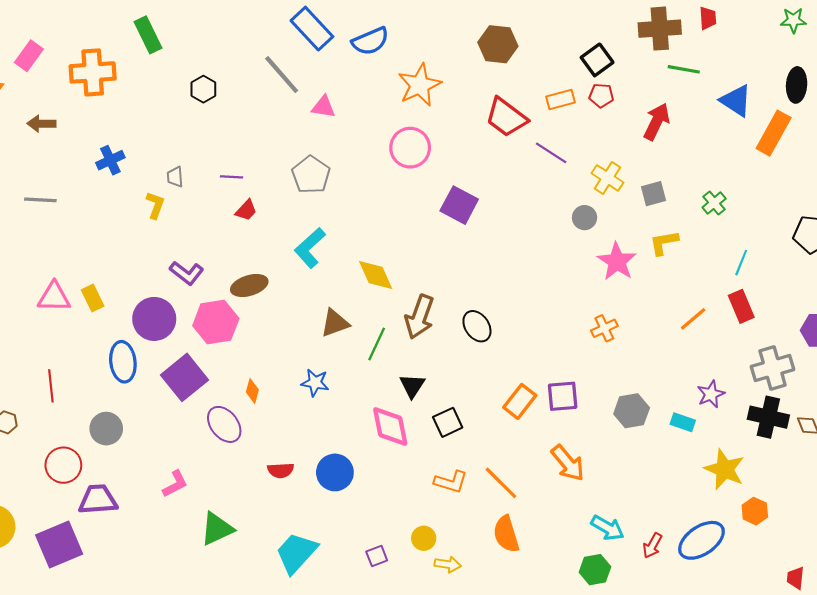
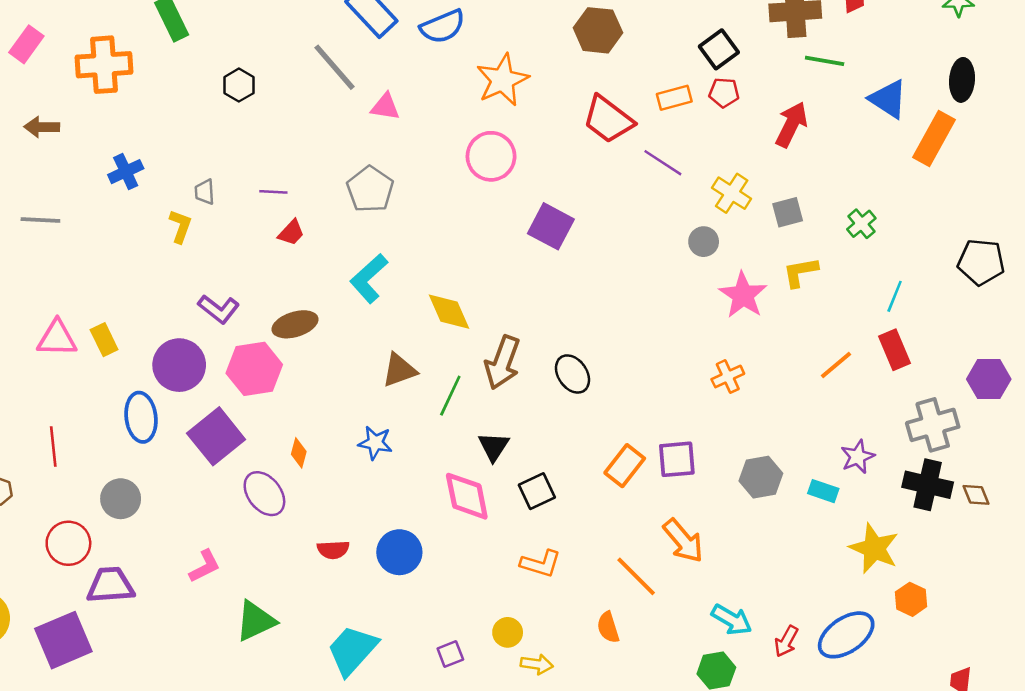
orange line: (501, 483) -> (636, 576), moved
orange semicircle: (506, 534) -> (608, 627), size x0.7

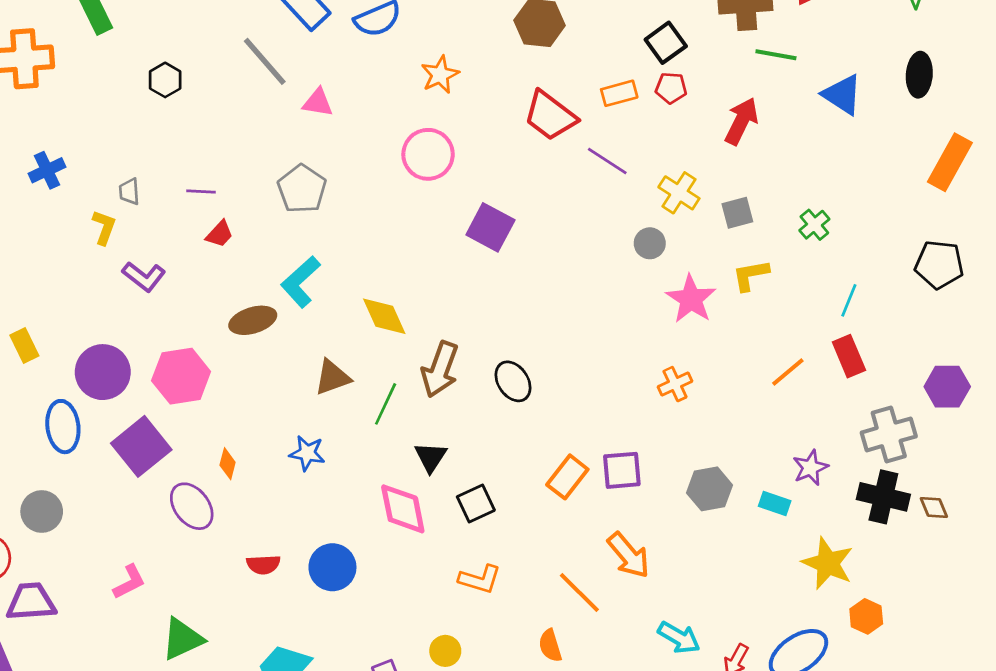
orange star: (502, 80) -> (440, 75), size x0.7
orange rectangle: (934, 138) -> (950, 162), moved
purple L-shape: (219, 309) -> (144, 276), moved
brown ellipse: (295, 324) -> (253, 320), moved

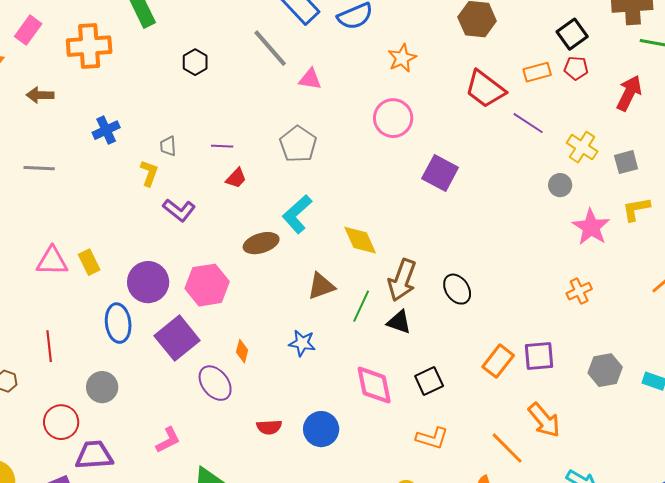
black triangle: (431, 457) -> (399, 322), moved, turned -44

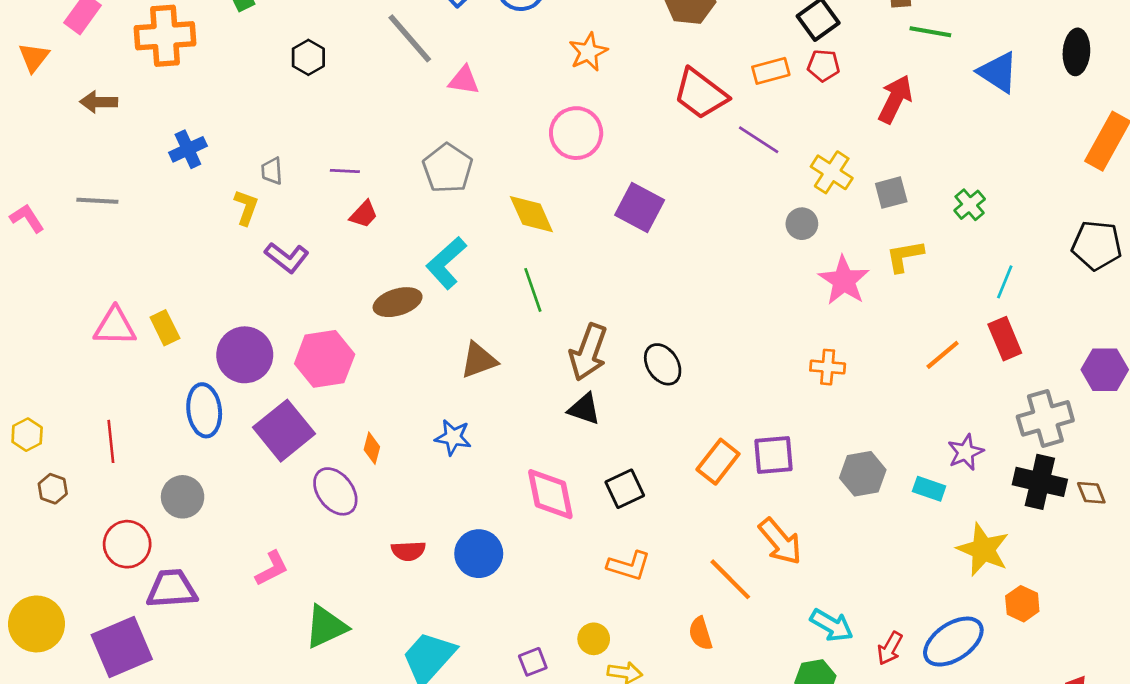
yellow diamond: (360, 240) -> (531, 214), moved
orange cross: (579, 291) -> (828, 367), turned 30
green line: (361, 306) -> (533, 290), moved, turned -44

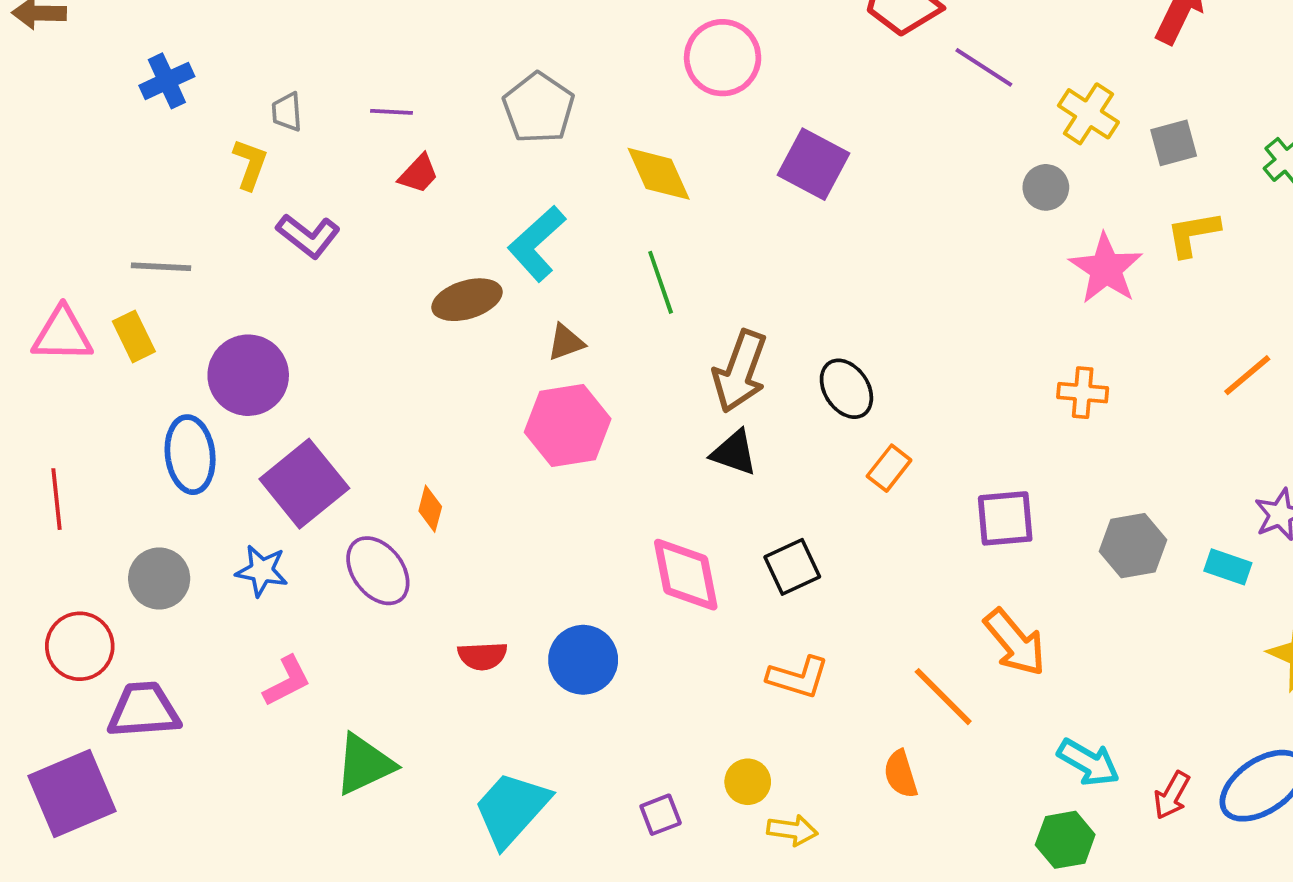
gray line: (97, 201) -> (161, 267), moved
pink hexagon: (325, 359) -> (568, 426), moved
brown triangle: (479, 360) -> (566, 342), moved, size x0.7
blue star: (453, 437) -> (262, 571), moved
orange rectangle: (718, 462) -> (889, 468), moved, size x0.7

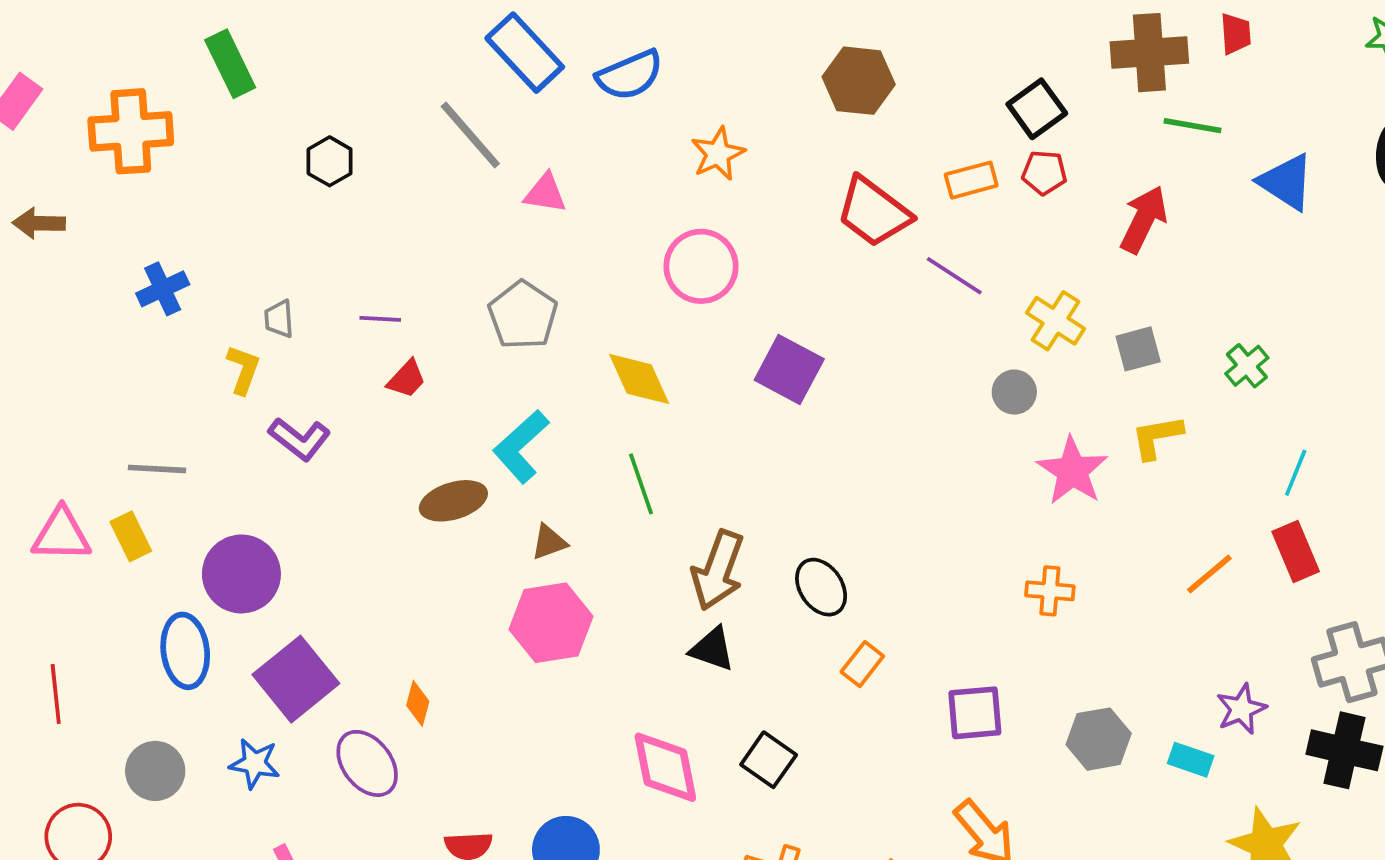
black square: (792, 567) -> (769, 760), turned -30

